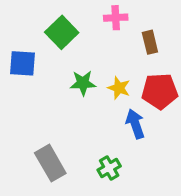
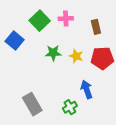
pink cross: (116, 18) -> (66, 19), moved
blue square: (22, 63) -> (15, 40), turned 36
blue arrow: (135, 124) -> (87, 89), moved

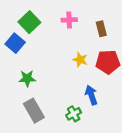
green square: (40, 21) -> (29, 22), moved
green star: (53, 53) -> (27, 78), moved

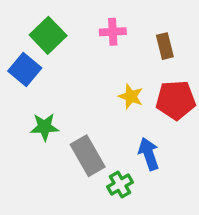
gray rectangle: (34, 111) -> (88, 156), moved

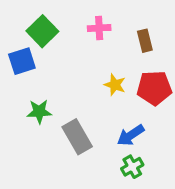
blue square: (25, 69) -> (22, 61), turned 32
blue arrow: (149, 154) -> (131, 135), turned -104
green cross: (120, 184) -> (132, 167), moved

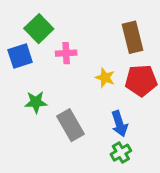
pink cross: (99, 28) -> (66, 53), moved
brown rectangle: (145, 41) -> (132, 37), size x1.5
blue arrow: (131, 135) -> (119, 124), turned -75

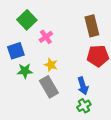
pink cross: (66, 53) -> (46, 37), turned -32
blue square: (20, 56) -> (16, 51), moved
yellow star: (105, 78) -> (51, 65), moved

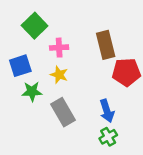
brown rectangle: (92, 26) -> (106, 45), moved
pink cross: (46, 37) -> (59, 48), turned 32
yellow star: (51, 65) -> (59, 75), moved

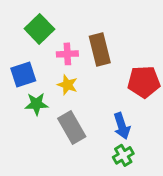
brown rectangle: (106, 45) -> (100, 50), moved

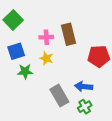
green square: (39, 29) -> (13, 20), moved
blue arrow: (122, 126) -> (84, 87), turned 114
gray rectangle: (72, 127) -> (59, 96), moved

